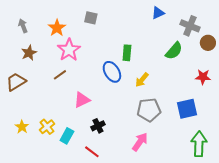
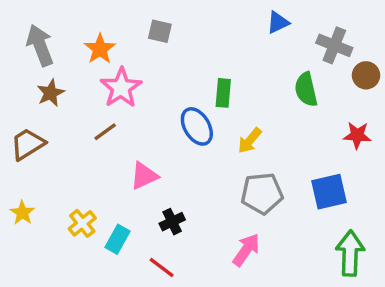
gray arrow: (23, 26) -> (40, 45), size x1.6
green semicircle: (174, 51) -> (306, 89), turned 126
yellow star: (22, 127) -> (22, 213), moved

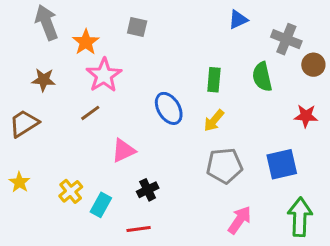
gray arrow: (40, 45) -> (47, 22), moved
brown star: (51, 93) -> (44, 80), turned 30
green rectangle: (223, 93) -> (214, 80), moved
pink arrow: (246, 250) -> (240, 220), moved
red line: (162, 267) -> (139, 229), turned -45

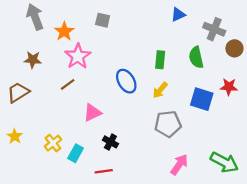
blue square: (282, 164) -> (202, 99), moved, turned 30
black cross: (148, 190) -> (110, 142), turned -35
green arrow: (300, 217) -> (224, 162), turned 116

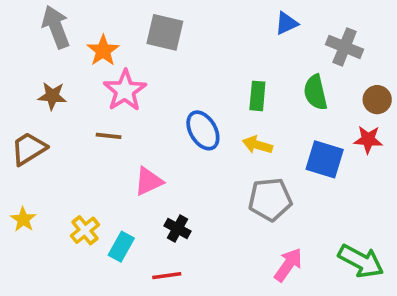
gray square: (103, 20) -> (165, 32), size x1.5
brown circle: (234, 48) -> (377, 100), moved
brown line: (68, 84) -> (109, 136), turned 42
yellow arrow: (160, 90) -> (257, 145), turned 66

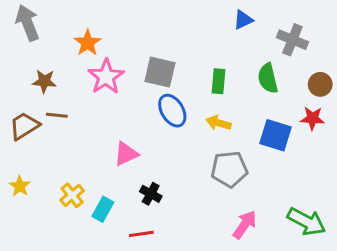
gray arrow: (56, 27) -> (27, 23), moved
gray square: (165, 32) -> (160, 72), moved
brown line: (109, 136) -> (57, 115), moved

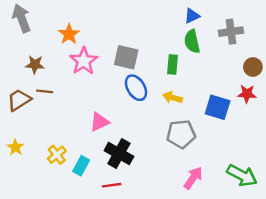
gray cross: (292, 40) -> (231, 32), turned -30
green semicircle: (268, 78) -> (192, 41), moved
black cross: (151, 194) -> (119, 153), size x1.6

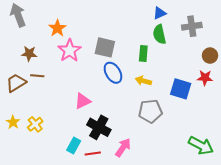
yellow cross: (57, 155) -> (35, 124), moved
cyan rectangle: (81, 166) -> (74, 145), moved
pink arrow: (193, 178) -> (123, 148), moved

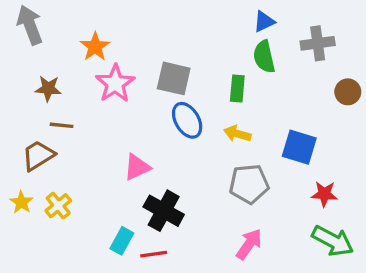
red star: (205, 78) -> (324, 194), moved
brown trapezoid: (16, 83) -> (38, 155), moved
pink arrow: (123, 148) -> (249, 244), moved

